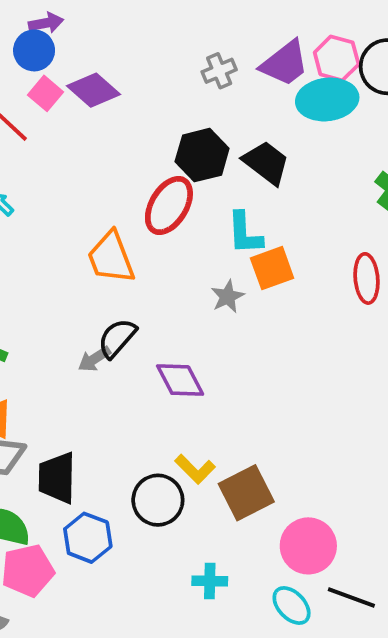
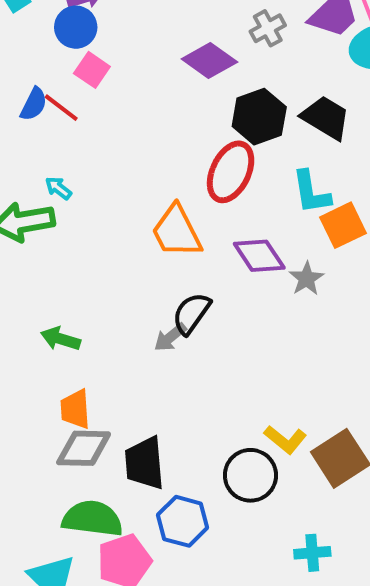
purple diamond: (93, 90) -> (209, 61), moved
gray star: (228, 297) -> (307, 279), moved
purple diamond: (180, 380) -> (259, 256), moved

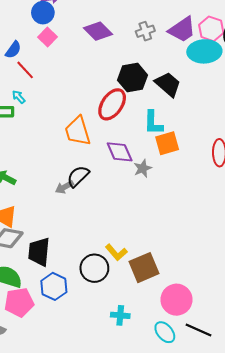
purple diamond: (209, 61) -> (98, 31), moved
red line: (61, 108) -> (25, 70), moved

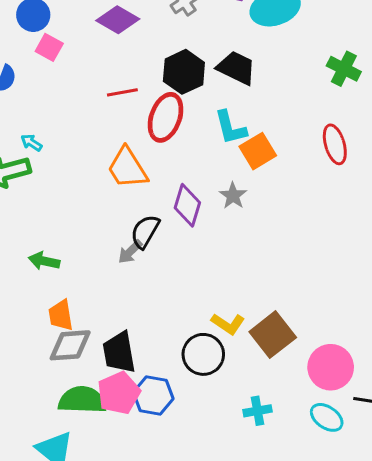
red line: (25, 70) -> (122, 92), moved, turned -42
purple diamond: (120, 152) -> (187, 205), moved, turned 56
pink pentagon: (19, 302) -> (119, 393), moved

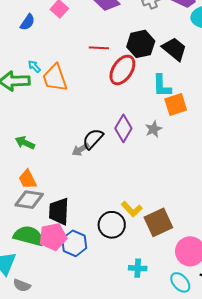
orange trapezoid: (127, 168) -> (55, 78), moved
orange trapezoid: (61, 315) -> (28, 179), turned -30

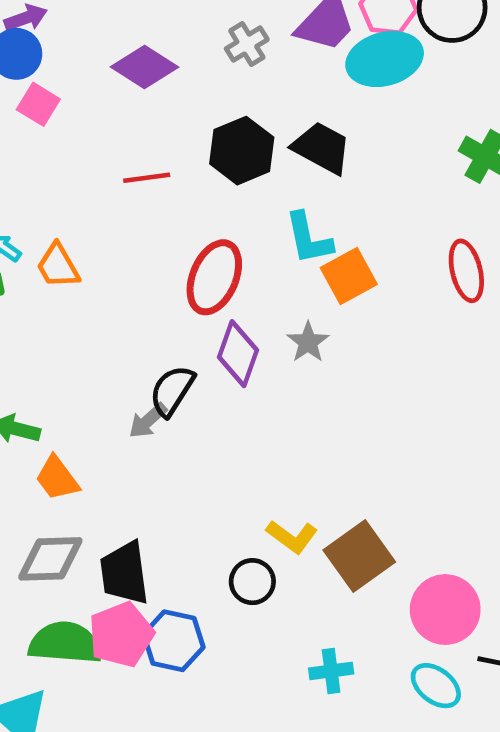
red ellipse: (122, 70) -> (214, 277), moved
orange trapezoid: (55, 78) -> (58, 266), size x0.7
orange trapezoid: (28, 179) -> (57, 478), moved
black circle: (112, 225) -> (252, 582), size x0.7

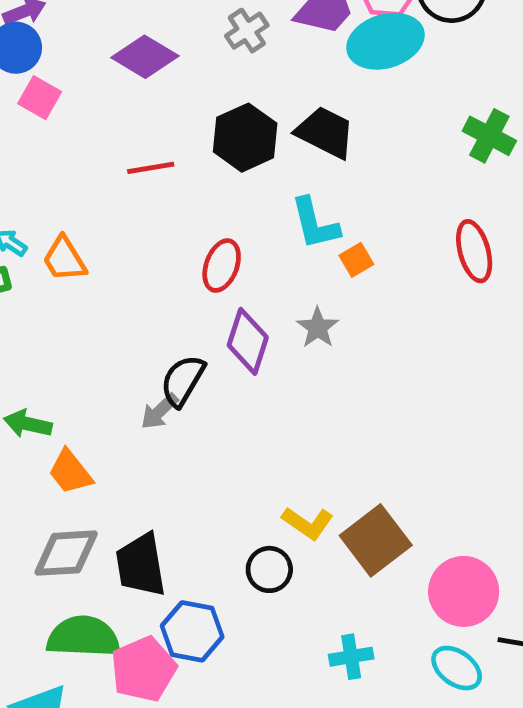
orange square: (349, 276) -> (356, 260), size x0.6
red ellipse: (214, 277) -> (222, 266), size x0.7
pink pentagon: (121, 635) -> (143, 669), moved

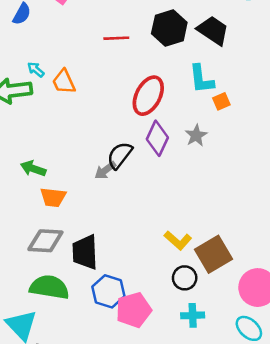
red ellipse: (222, 266) -> (148, 96), size x1.4
orange trapezoid: (70, 472) -> (53, 197), turned -52
black circle: (269, 569) -> (185, 278), moved
pink pentagon: (143, 669) -> (134, 310), moved

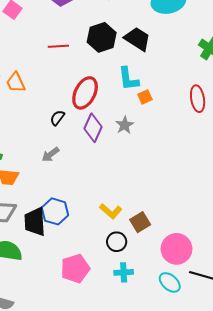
black semicircle: (120, 155) -> (57, 118), moved, size x0.7
brown square: (214, 254) -> (140, 222), size x0.7
blue hexagon: (108, 291) -> (55, 211), moved

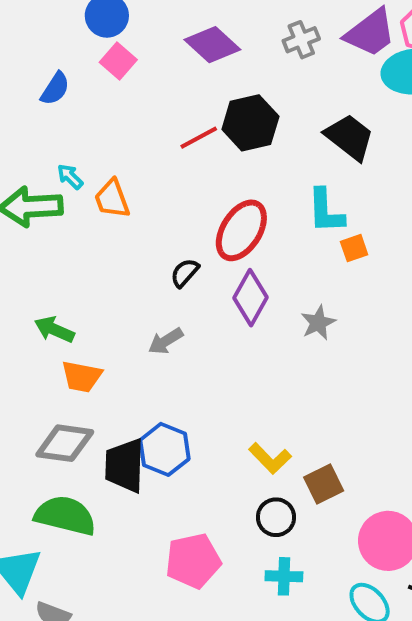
black hexagon: (102, 37) -> (250, 123), moved
red line: (58, 46) -> (199, 138), turned -30
gray star: (125, 125) -> (318, 323), moved

